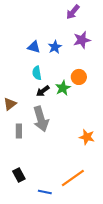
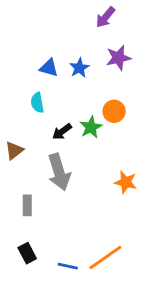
cyan semicircle: (37, 73) -> (37, 103), moved
gray rectangle: (19, 131) -> (27, 205), moved
orange star: (87, 137) -> (126, 182), moved
blue line: (45, 192) -> (68, 266), moved

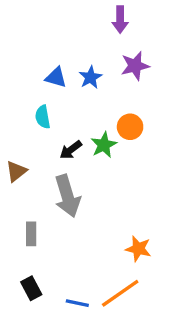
purple arrow: (105, 17) -> (120, 20), turned -40
orange star: (126, 182) -> (138, 249), moved

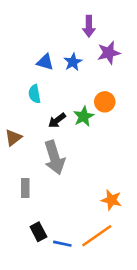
purple arrow: (120, 20) -> (89, 26), moved
black rectangle: (31, 288) -> (38, 232), moved

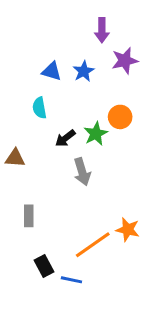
brown triangle: (13, 138) -> (15, 158), turned 42
gray arrow: (54, 158) -> (82, 172), moved, size x0.7
orange line: (97, 236) -> (93, 245), moved

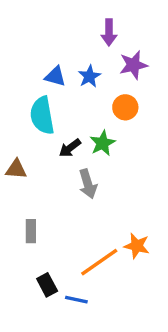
cyan semicircle: (39, 108) -> (42, 115), size x1.6
orange circle: (120, 117) -> (125, 107), moved

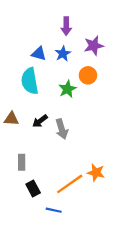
purple arrow: (109, 32) -> (66, 26), moved
green star: (102, 143) -> (67, 89), moved
black arrow: (70, 148) -> (40, 121), moved
black rectangle: (47, 285) -> (33, 188), moved

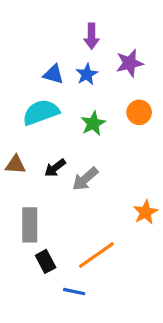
orange circle: (88, 75) -> (139, 112), moved
cyan semicircle: (30, 81) -> (41, 112), turned 80
gray arrow: (62, 129) -> (85, 179), turned 66
gray rectangle: (22, 162) -> (30, 225), size x1.5
orange star: (96, 172) -> (145, 212), moved, turned 30

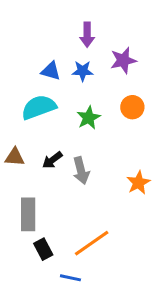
blue star: (87, 74) -> (83, 71), turned 30
gray arrow: (85, 179) -> (81, 171), turned -64
orange star: (145, 212) -> (138, 183), moved

